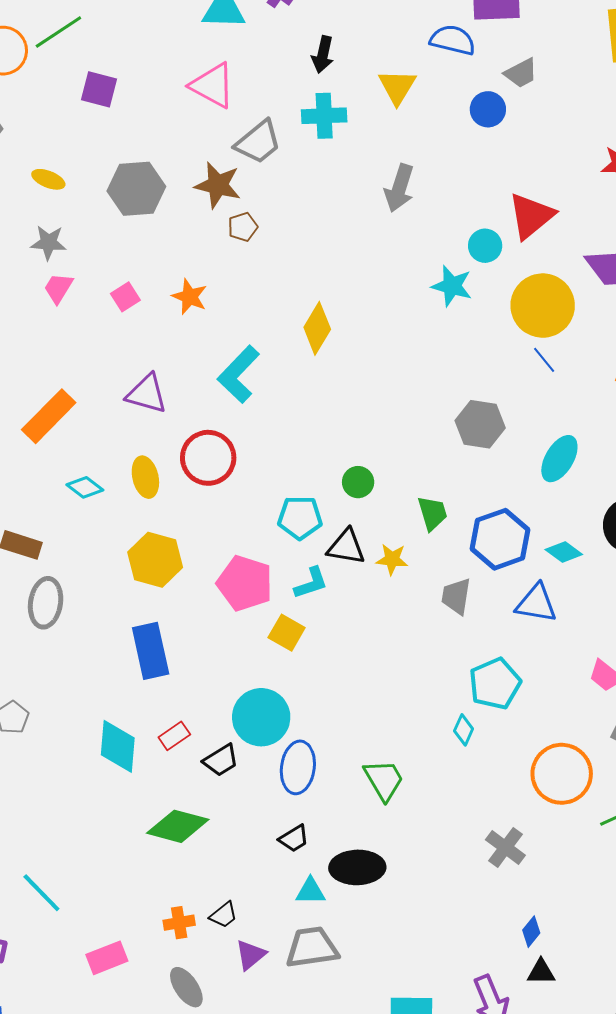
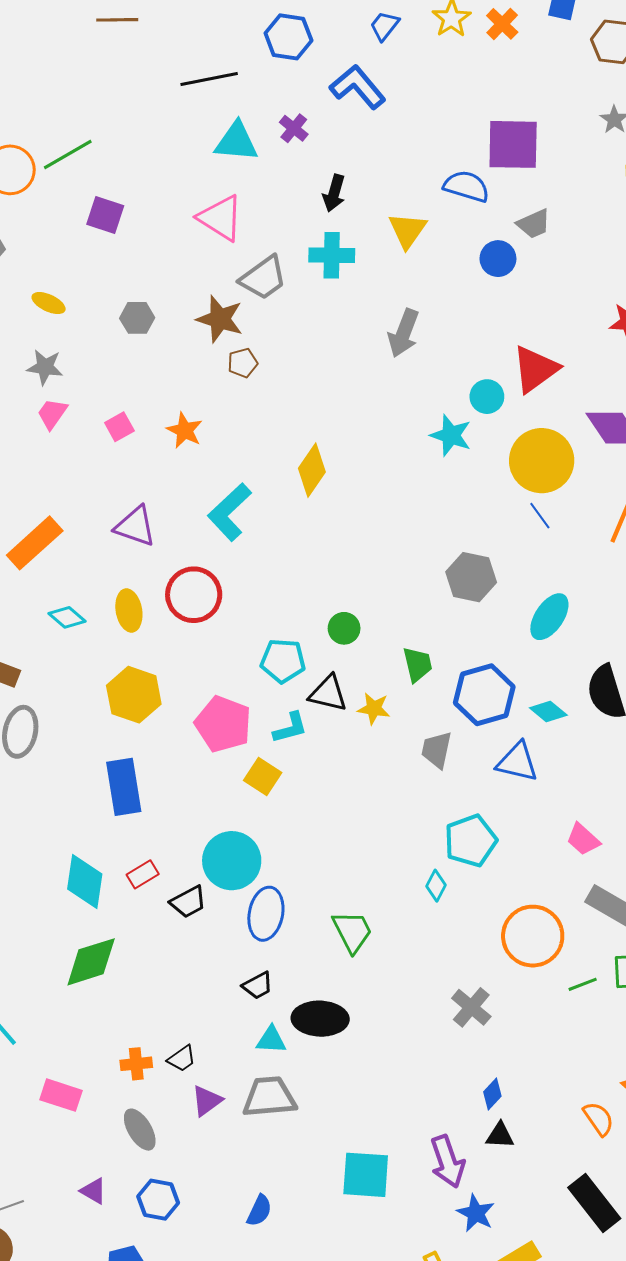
gray hexagon: (136, 189) -> (137, 318), size x0.6
green diamond: (178, 826) -> (91, 962), moved, turned -36
pink rectangle: (107, 958) -> (61, 1095), turned 36

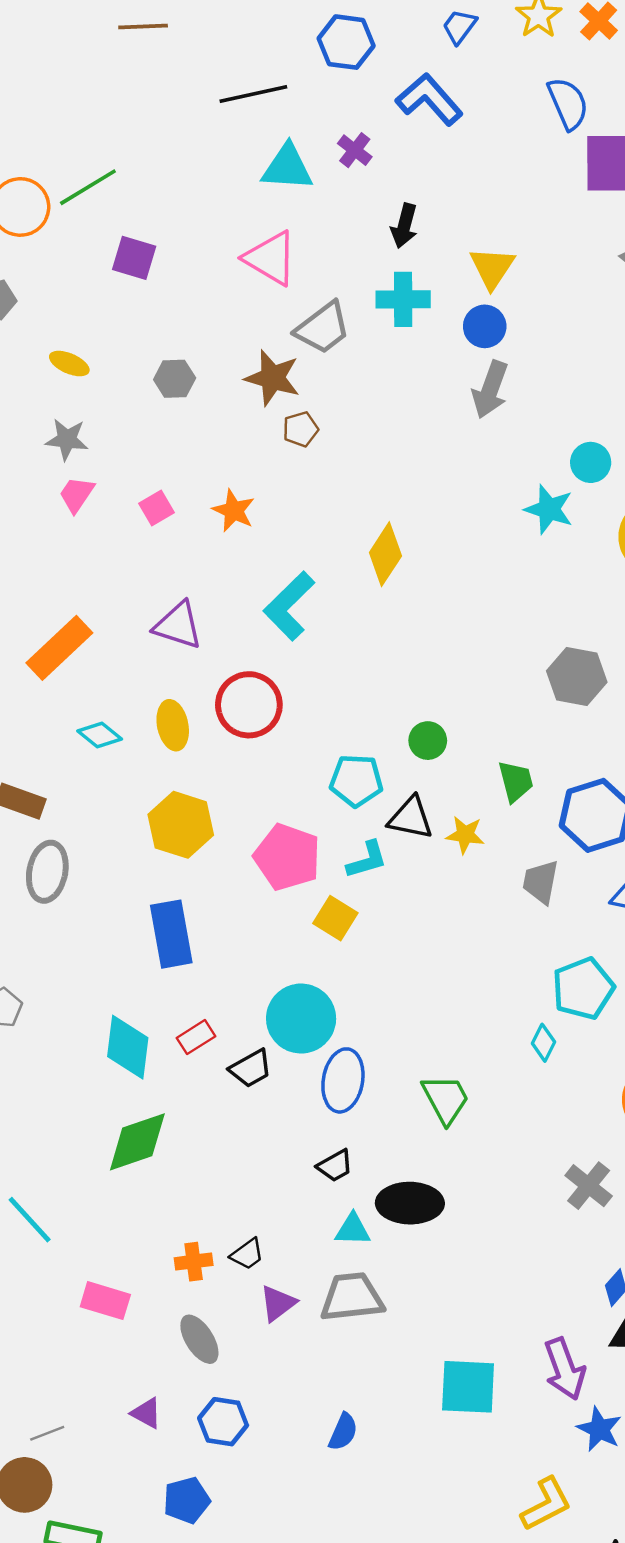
blue semicircle: (466, 186) -> (568, 104), moved, turned 51
blue circle: (498, 259) -> (485, 326), moved

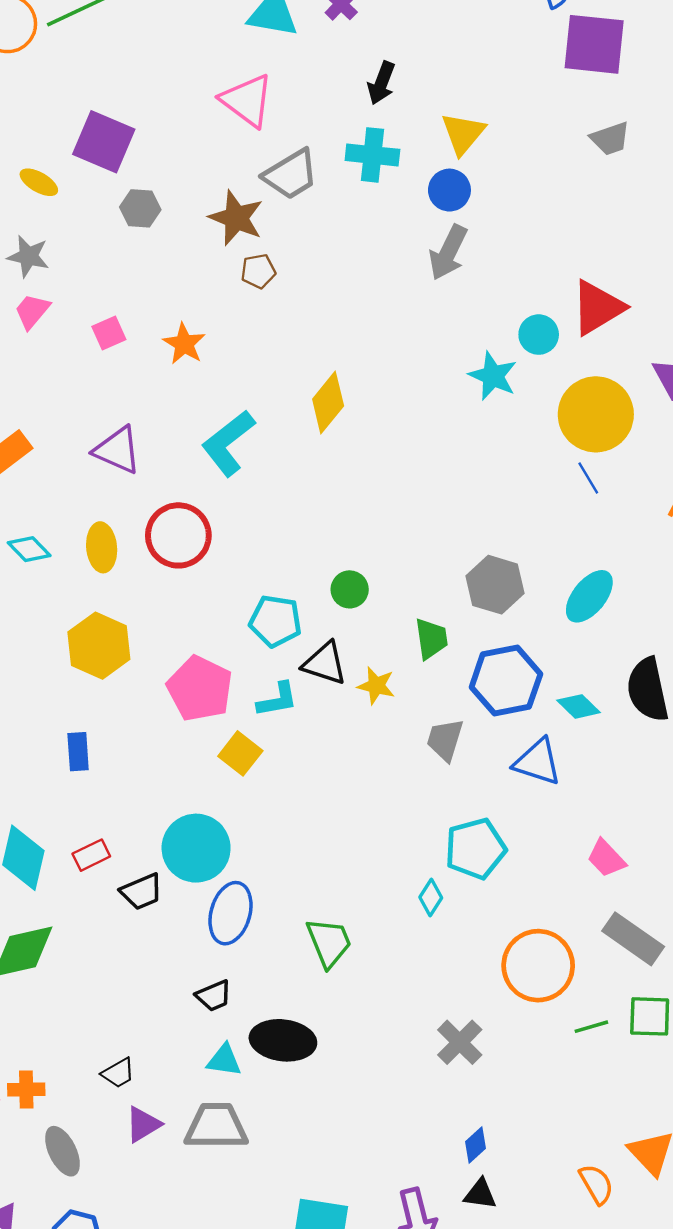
purple square: (134, 258) -> (104, 142), moved, size x1.4
gray hexagon: (577, 676) -> (495, 585), moved
blue rectangle: (171, 934) -> (78, 752), size x0.6
orange cross: (194, 1262) -> (26, 1089), moved

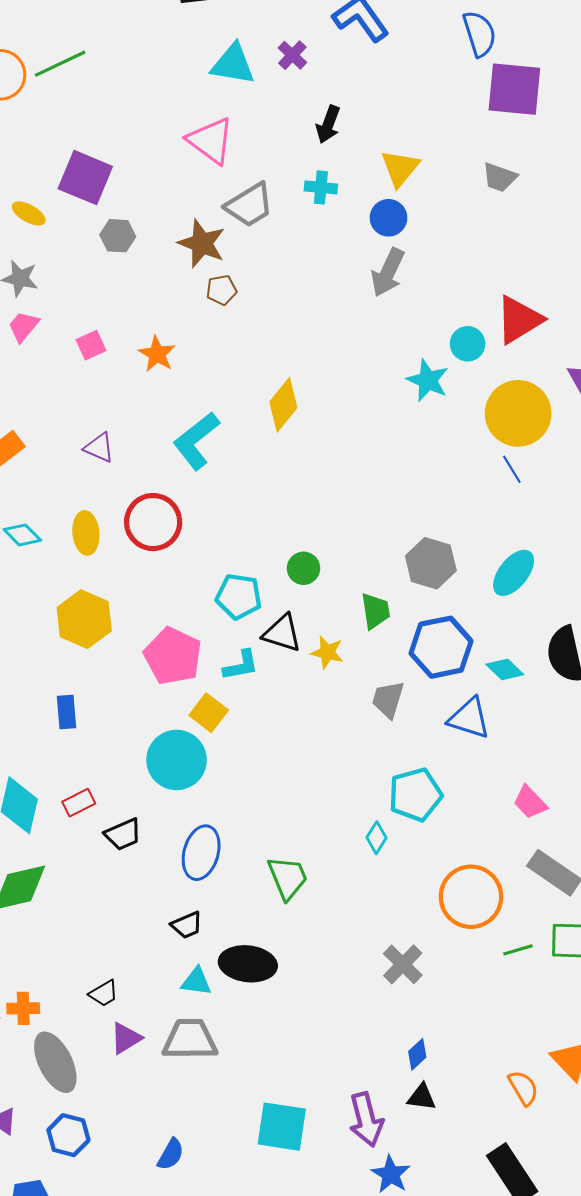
gray trapezoid: (610, 139) -> (500, 177), moved, turned 39
cyan cross: (372, 155) -> (321, 187), size x0.7
purple triangle: (117, 450) -> (99, 448), size x0.7
cyan circle: (196, 848) -> (177, 760), moved
gray ellipse: (62, 1151) -> (55, 1062), size x1.4

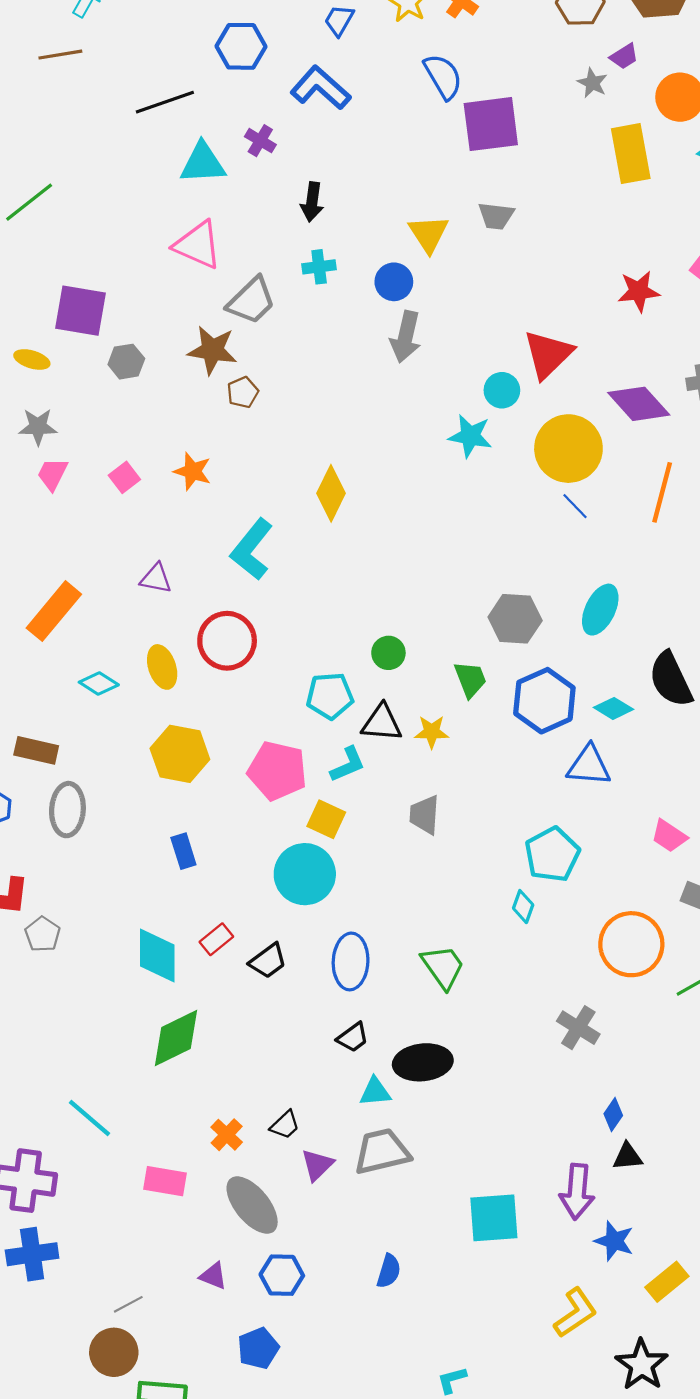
yellow triangle: (400, 168) -> (429, 234), moved
gray trapezoid: (388, 699) -> (425, 815), moved
orange cross: (23, 1008) -> (227, 1135), moved, turned -32
purple arrow: (366, 1120) -> (577, 1192), turned 32

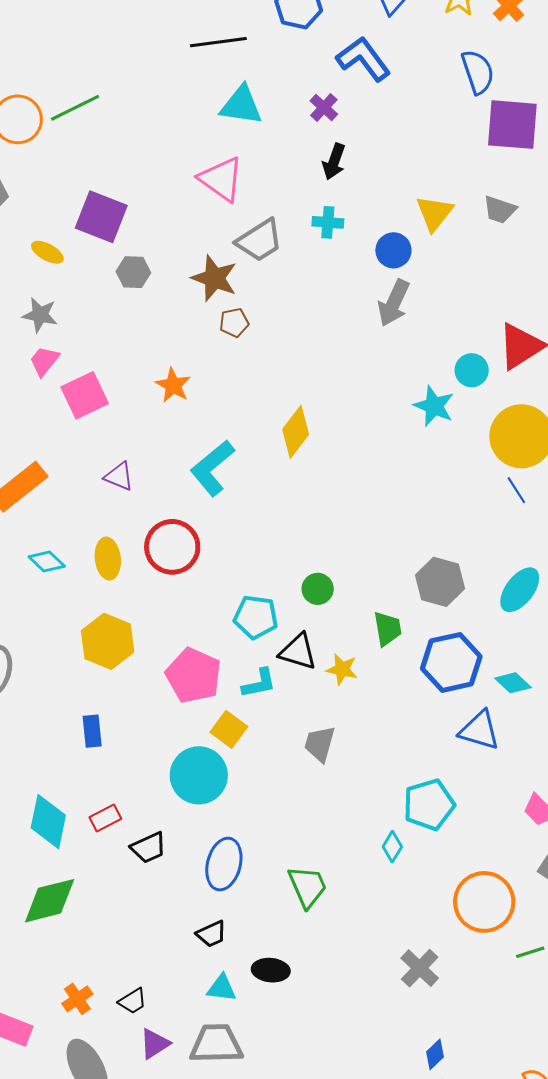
purple cross: (260, 141) -> (324, 108), moved
pink square: (124, 477) -> (85, 395), moved, size x1.6
black ellipse: (423, 1062) -> (271, 970), size x0.7

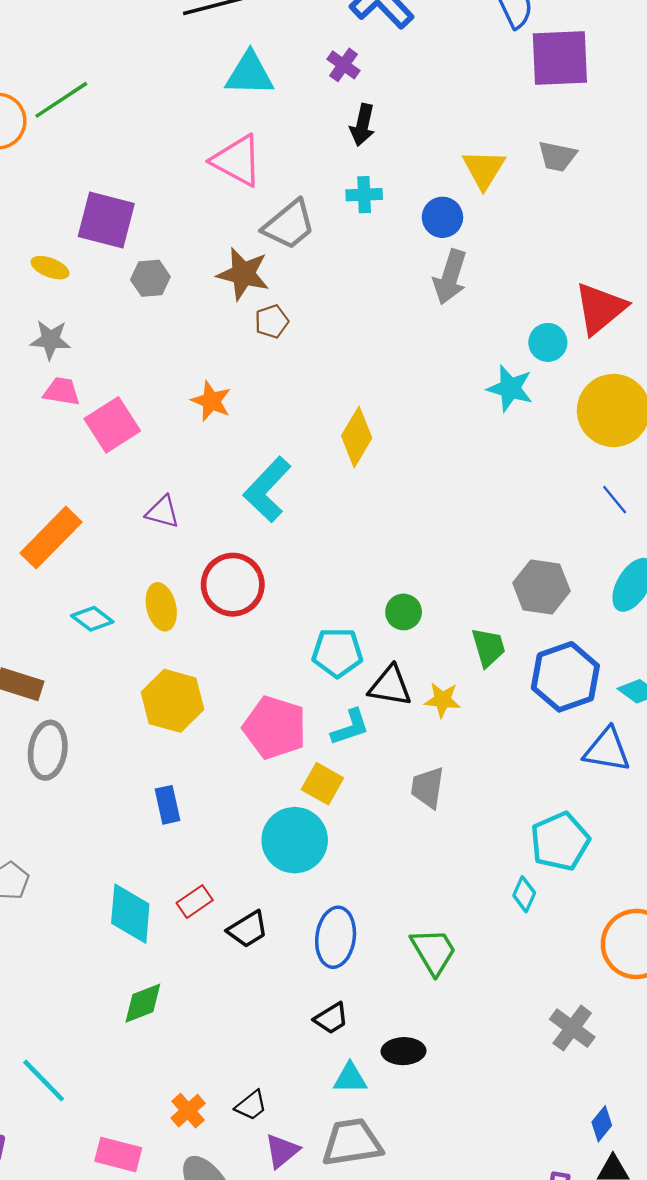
pink trapezoid: (44, 361) -> (62, 391), turned 68
blue line: (516, 490) -> (615, 500), moved
green diamond: (50, 901) -> (143, 1003), size x0.7

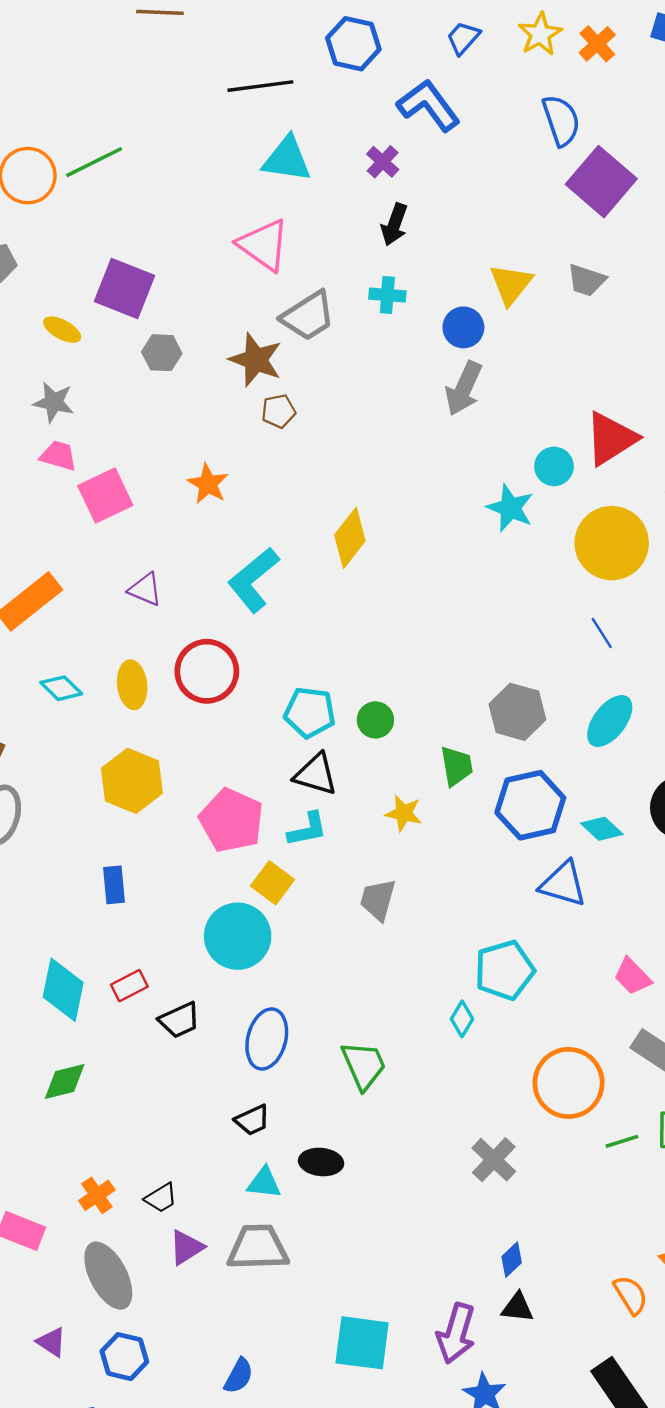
purple square: (560, 58) -> (601, 182), turned 36
cyan pentagon: (337, 653) -> (310, 712), moved
black triangle: (390, 686) -> (316, 774), moved

